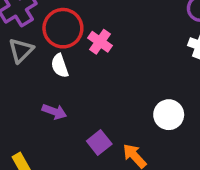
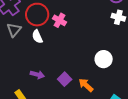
purple arrow: (54, 112) -> (37, 75), moved

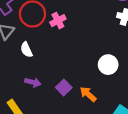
pink cross: (59, 20) -> (58, 21), turned 32
white semicircle: (37, 37) -> (26, 50), moved

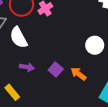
white semicircle: (26, 50) -> (19, 38), size x1.5

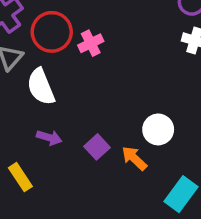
white circle: (95, 45) -> (158, 129), moved

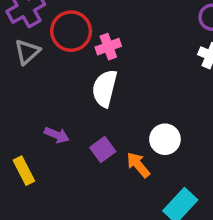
white semicircle: (41, 87) -> (105, 88), moved, turned 30

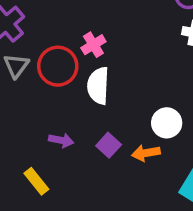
red circle: (71, 31) -> (58, 66), moved
orange arrow: (138, 165) -> (146, 153), turned -48

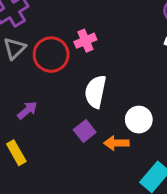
white semicircle: (98, 86) -> (96, 92), moved
purple arrow: (61, 140) -> (27, 110), moved, turned -60

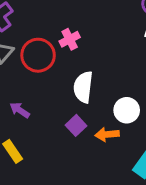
purple arrow: (27, 110) -> (20, 110), turned -102

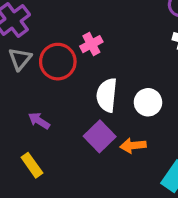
white circle: (127, 110) -> (148, 102), moved
purple square: (76, 125) -> (100, 136), size x1.4

